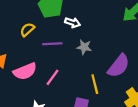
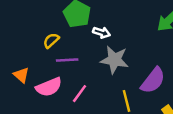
purple line: (52, 44) -> (67, 60), moved
gray star: (84, 47) -> (114, 60), size x1.6

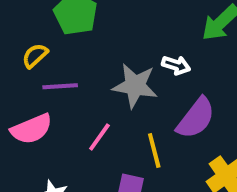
white arrow: (101, 32) -> (176, 65), moved
pink line: (80, 94) -> (99, 137), moved

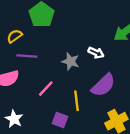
gray star: (135, 86) -> (70, 61), size x0.7

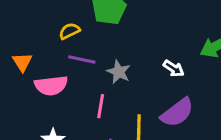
gray star: (70, 61) -> (119, 72), moved
pink line: (46, 89) -> (101, 106), turned -42

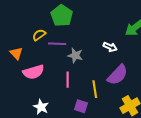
purple line: (82, 60) -> (57, 44), moved
orange triangle: (22, 62) -> (16, 53), moved

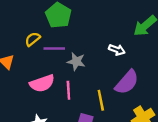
pink semicircle: (34, 72) -> (42, 83), moved

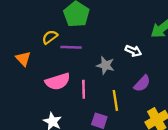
gray star: (76, 61) -> (105, 65), moved
purple semicircle: (127, 82) -> (142, 84), size x0.7

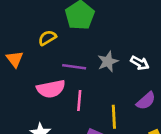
purple line: (71, 47) -> (74, 67), moved
gray star: (105, 65) -> (108, 62), moved, turned 30

